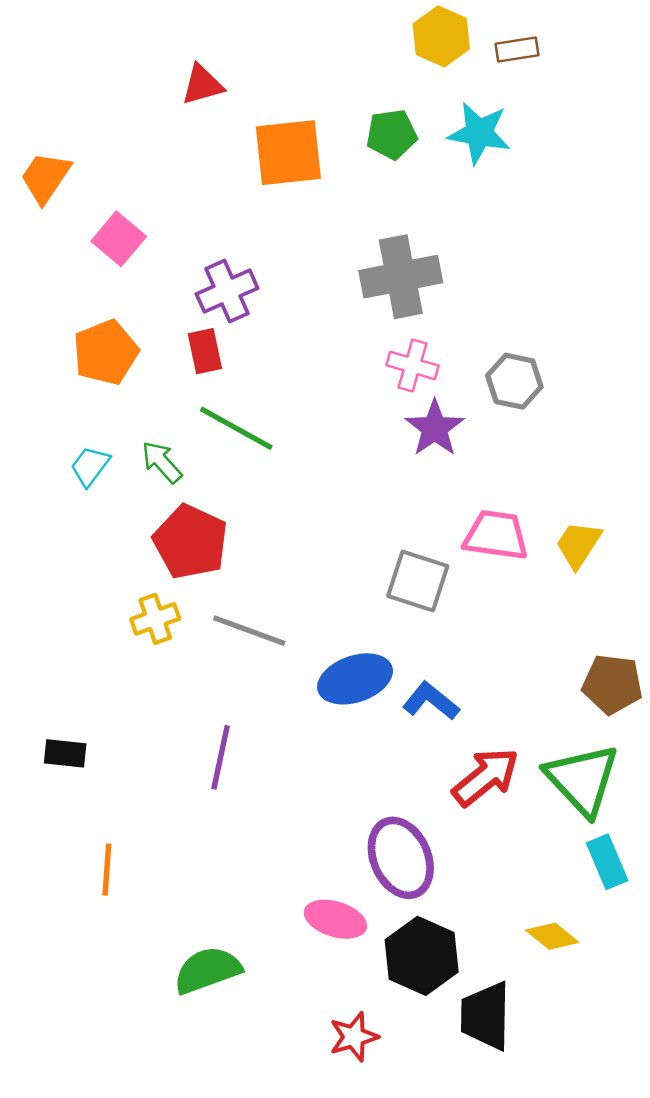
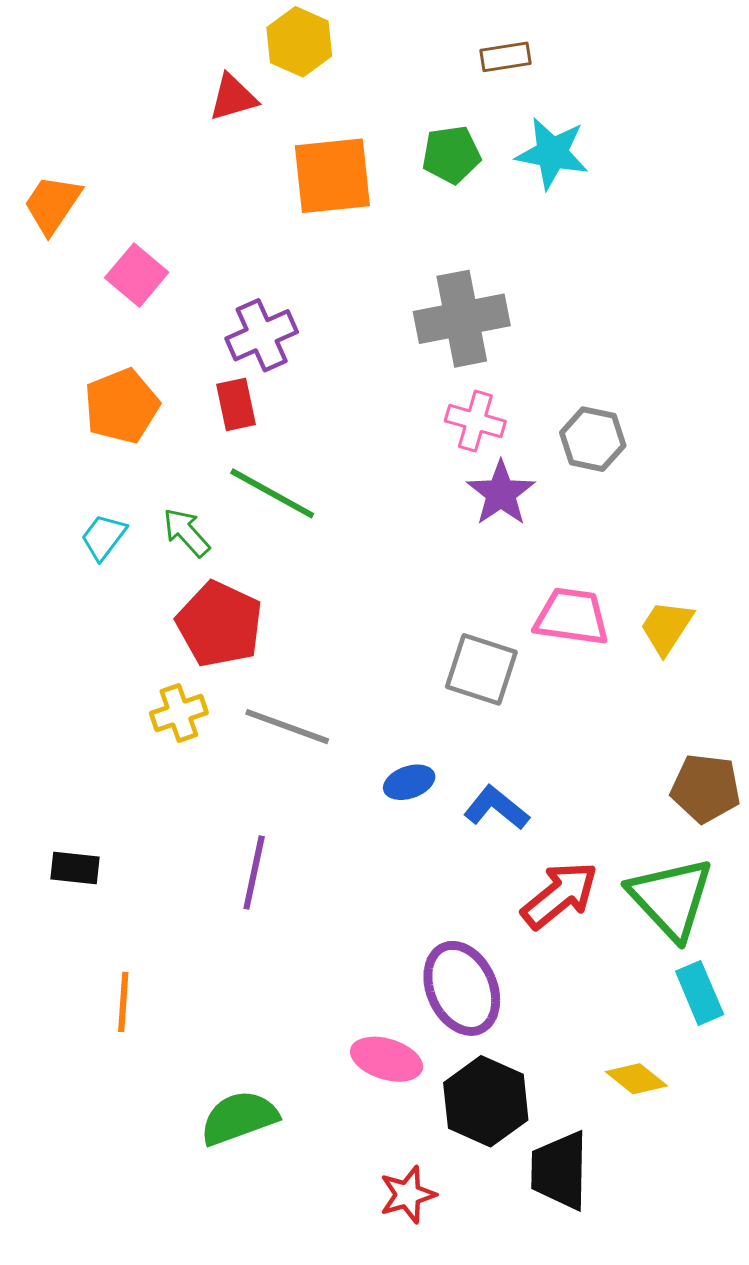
yellow hexagon: (441, 36) -> (299, 42), moved
brown rectangle: (517, 49) -> (505, 57), moved
blue ellipse: (355, 679) -> (409, 782), size x0.6

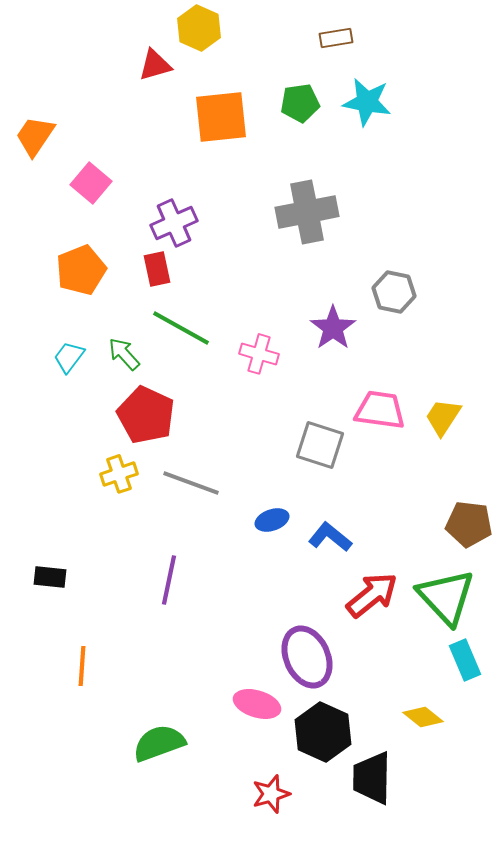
pink cross: (475, 421) -> (259, 354), moved

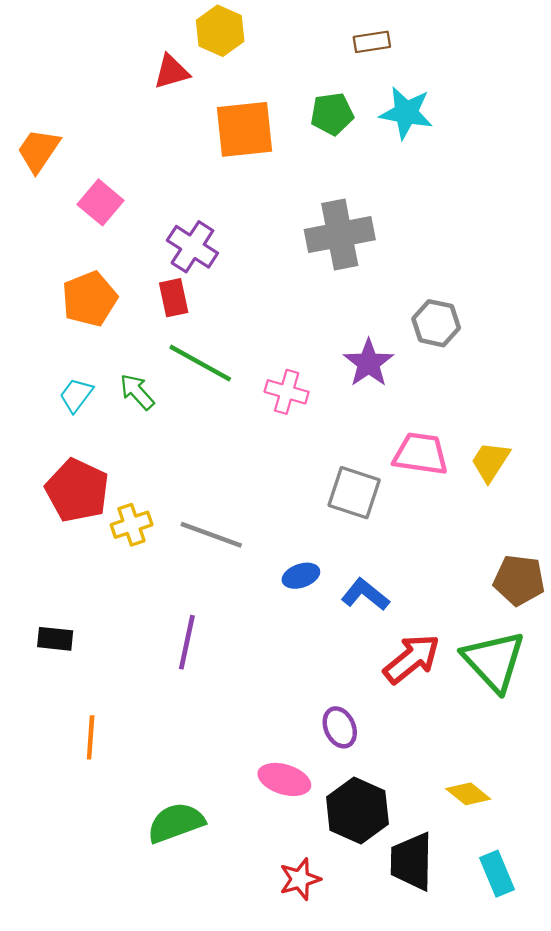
purple cross: (174, 223) -> (192, 247), turned -33
red pentagon: (146, 415) -> (77, 490), moved
purple ellipse: (307, 657) -> (340, 727), size x0.6
cyan rectangle: (465, 660) -> (497, 874), moved

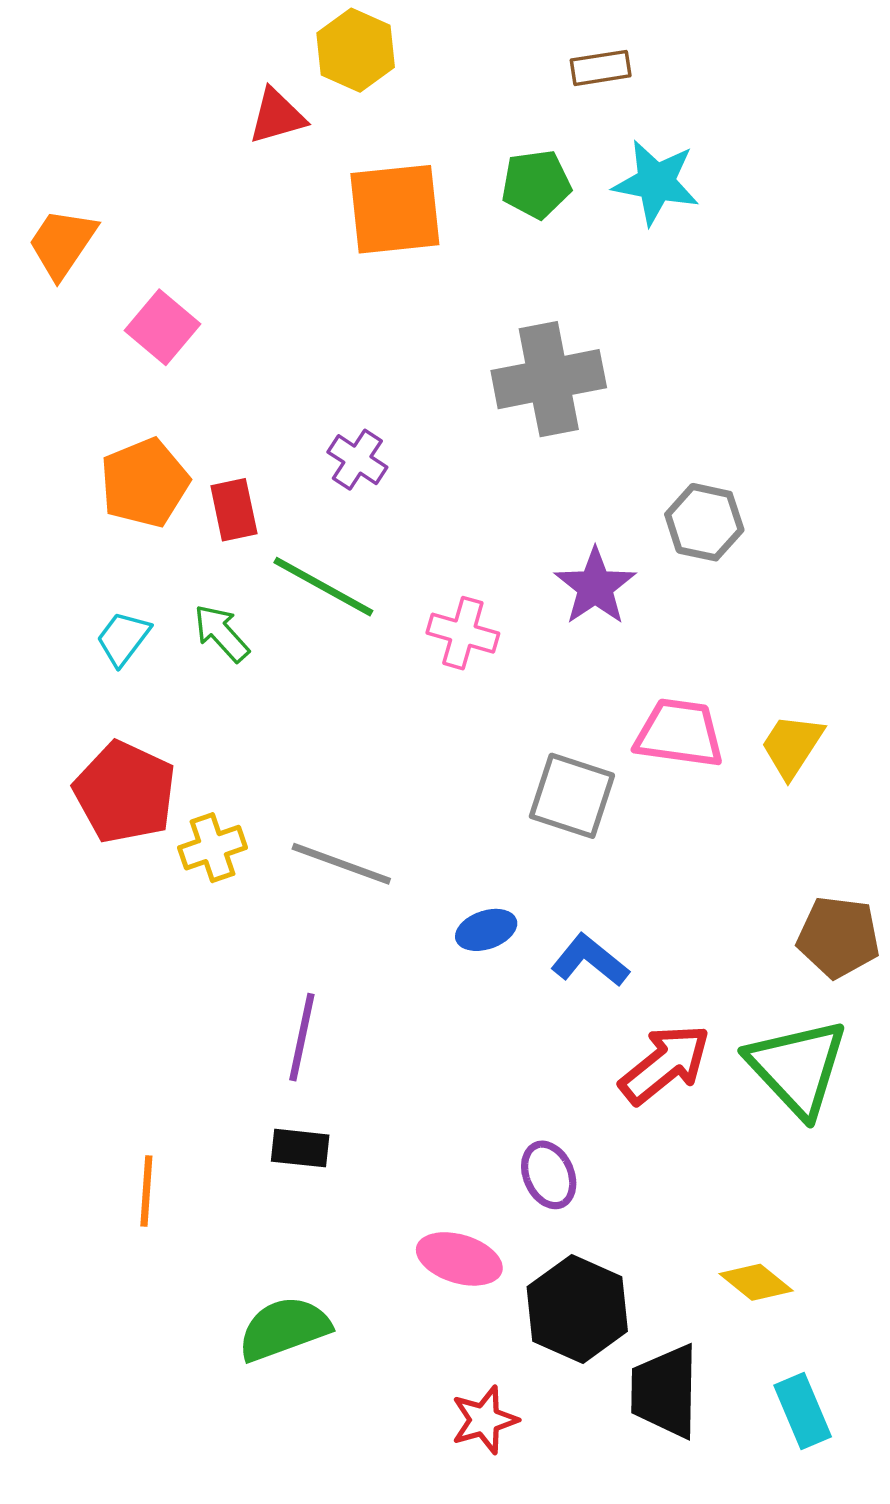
purple cross: (192, 247) -> (357, 460), moved, size x0.7
red rectangle: (174, 298) -> (234, 510), moved
black rectangle: (55, 639) -> (300, 1148), moved

